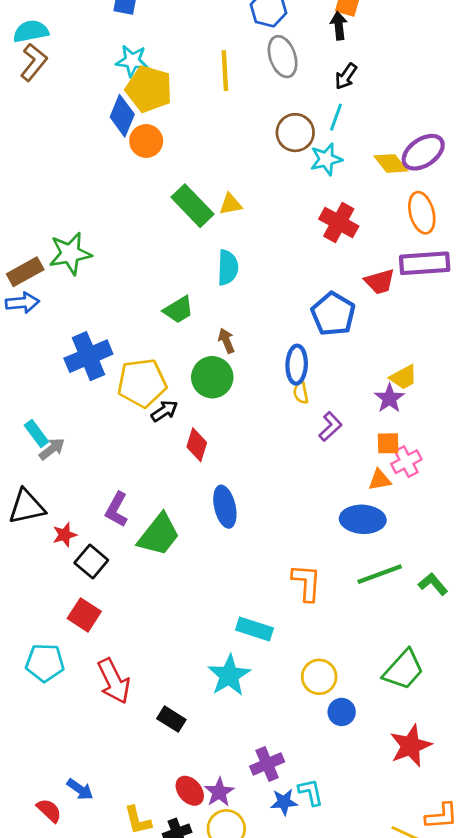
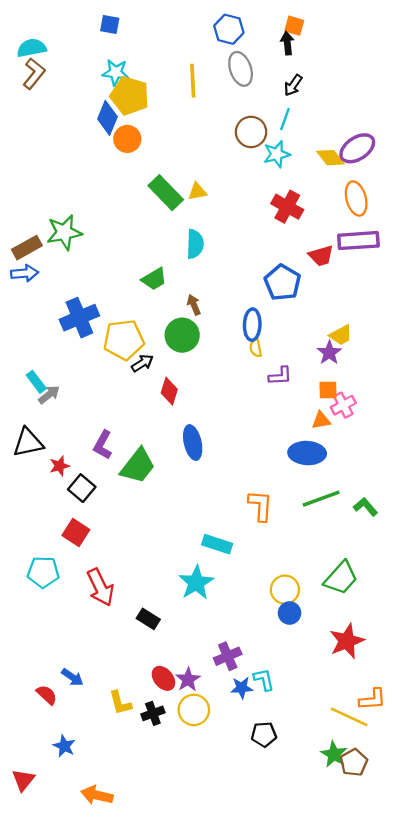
purple L-shape: (330, 426) -> (280, 376), turned 40
yellow circle: (319, 677) -> (285, 590), moved

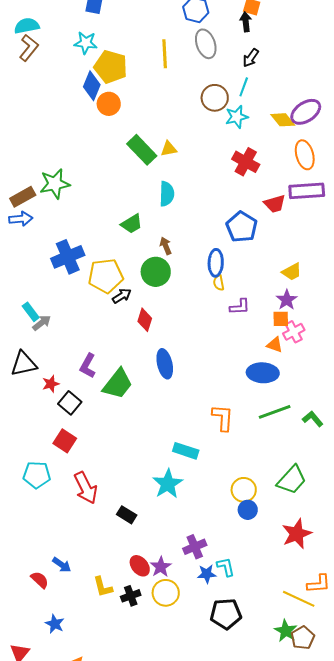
cyan star: (116, 72) -> (86, 43), moved
purple star: (329, 353) -> (287, 300), moved
orange triangle: (321, 420) -> (275, 345), turned 30
black pentagon: (264, 734) -> (226, 614), size x1.4

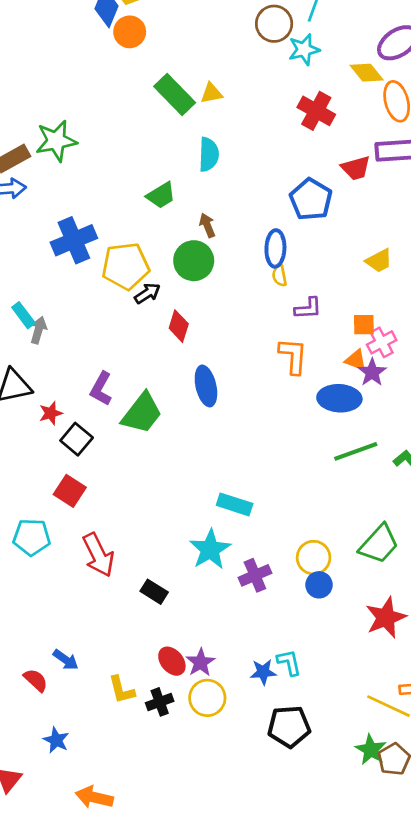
yellow diamond: (283, 120) -> (367, 73), moved
purple star: (287, 300) -> (372, 372), moved
gray arrow: (42, 323) -> (38, 330), turned -36
orange L-shape: (223, 418) -> (293, 356), moved
purple cross: (195, 547) -> (255, 575), moved

